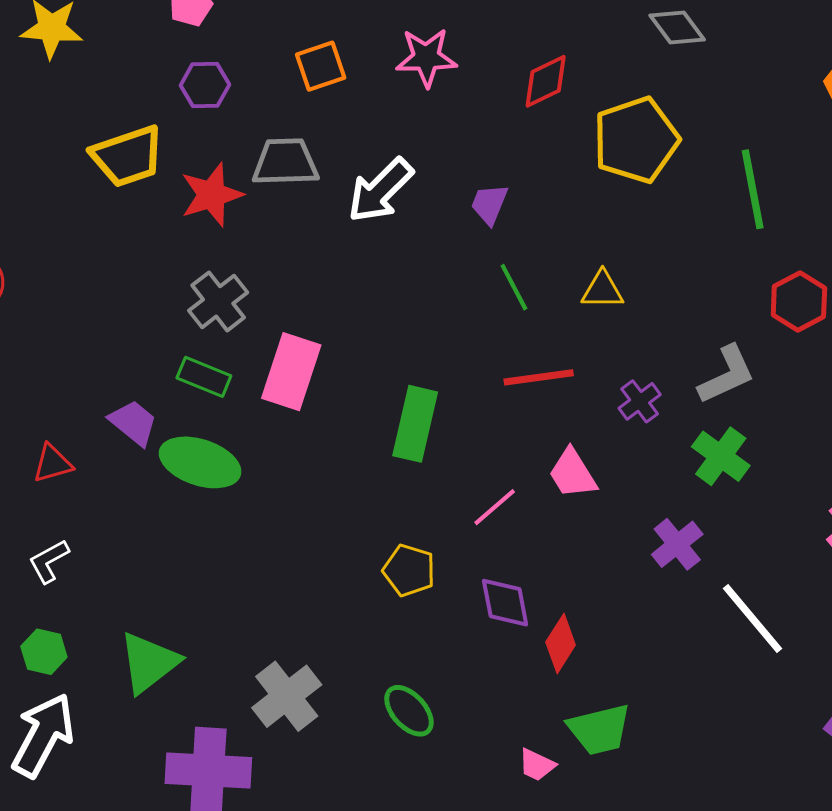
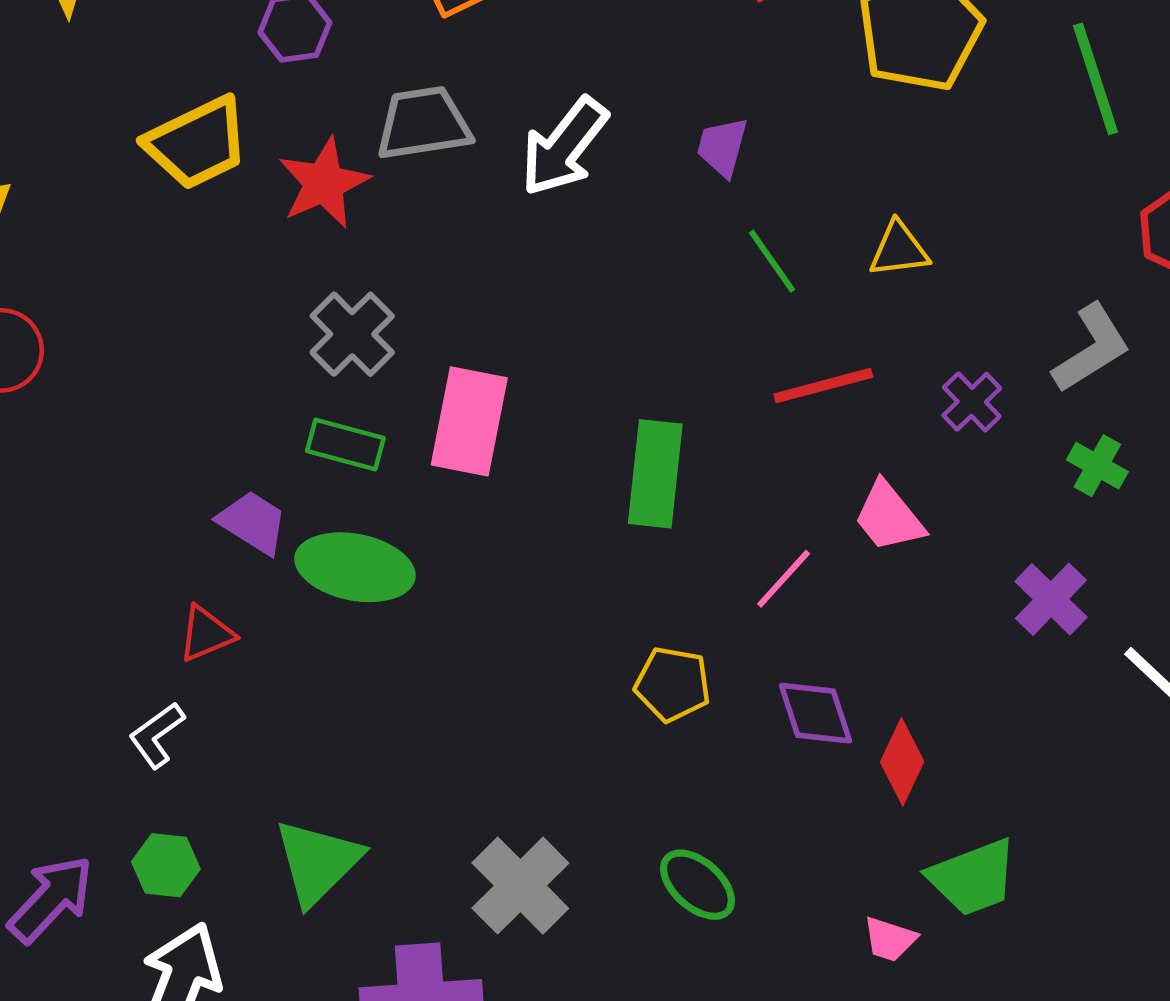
green cross: (721, 456) -> (1097, 466), size x0.7
red triangle: (53, 463) -> (206, 634), moved

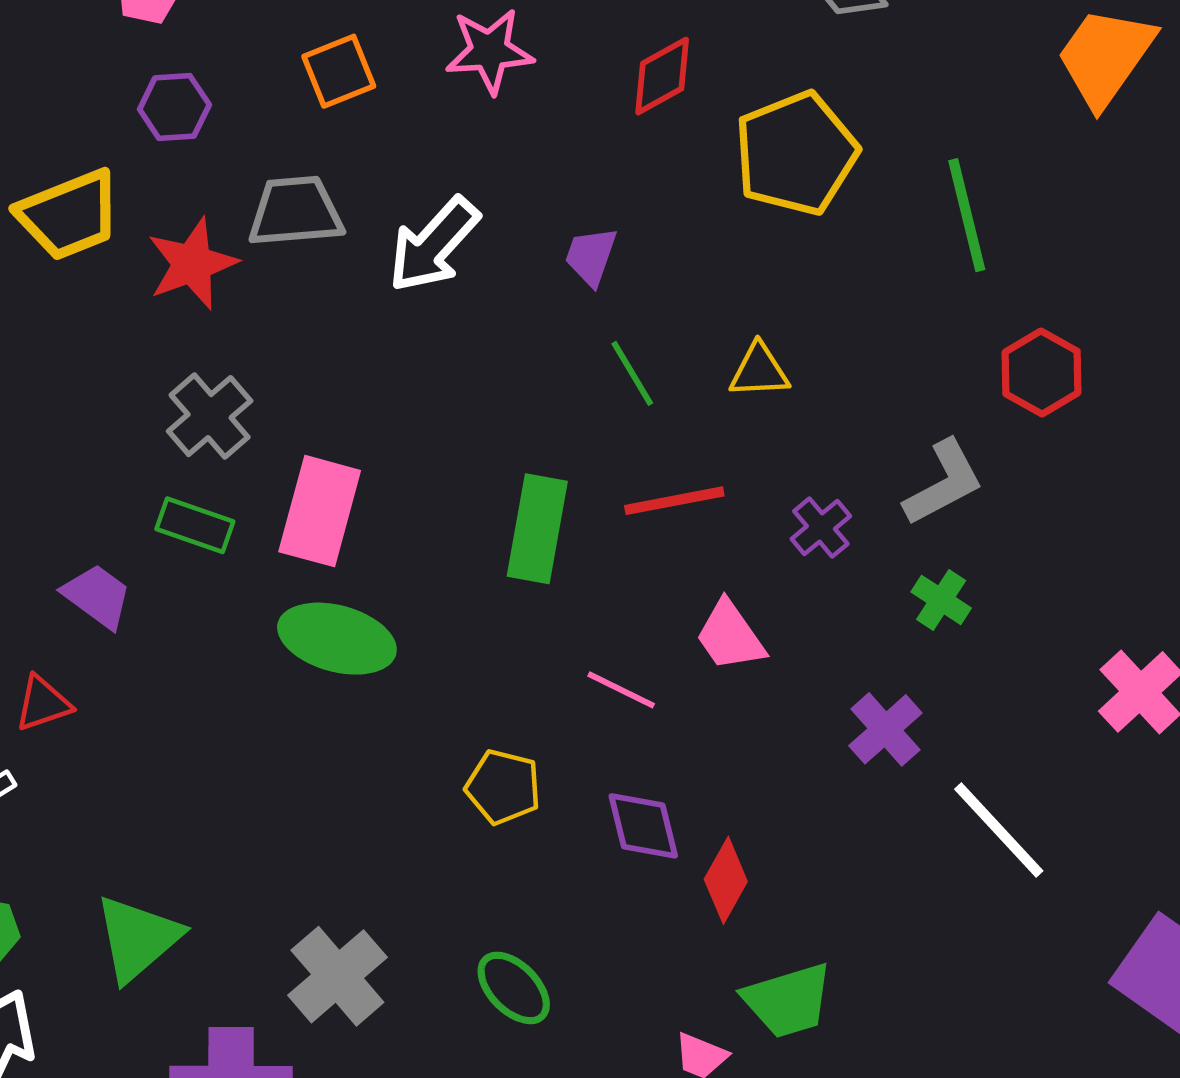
green rectangle: (655, 474) -> (537, 529), moved
green ellipse: (355, 567) -> (337, 639), moved
pink line: (784, 579) -> (621, 690), turned 70

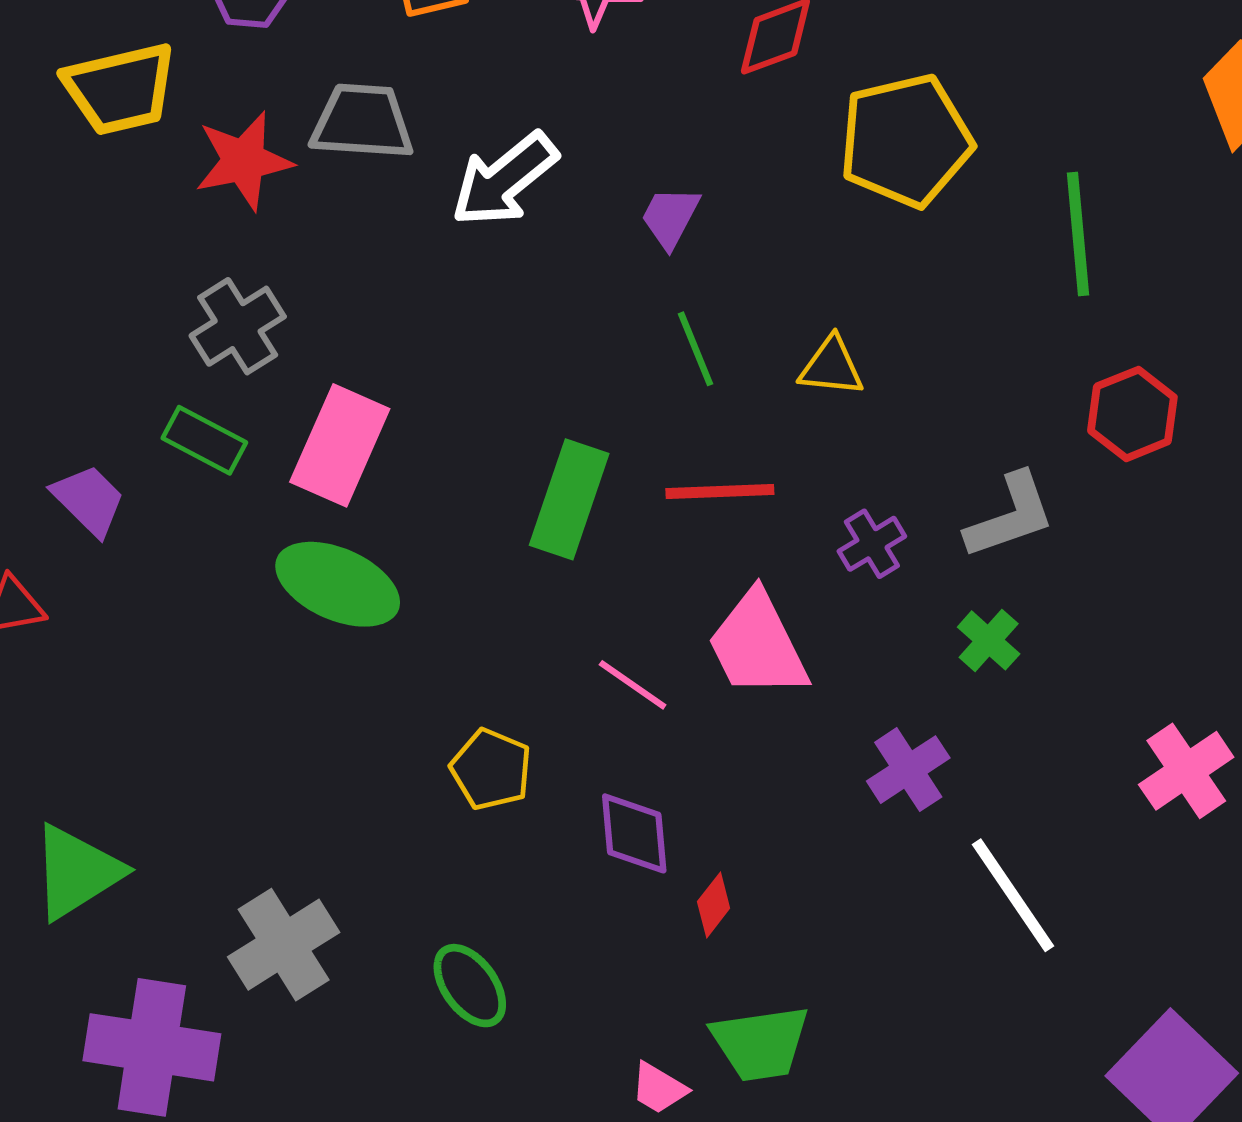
pink trapezoid: (730, 636) -> (758, 645), size x1.4
red diamond: (726, 880) -> (714, 905), size x0.7

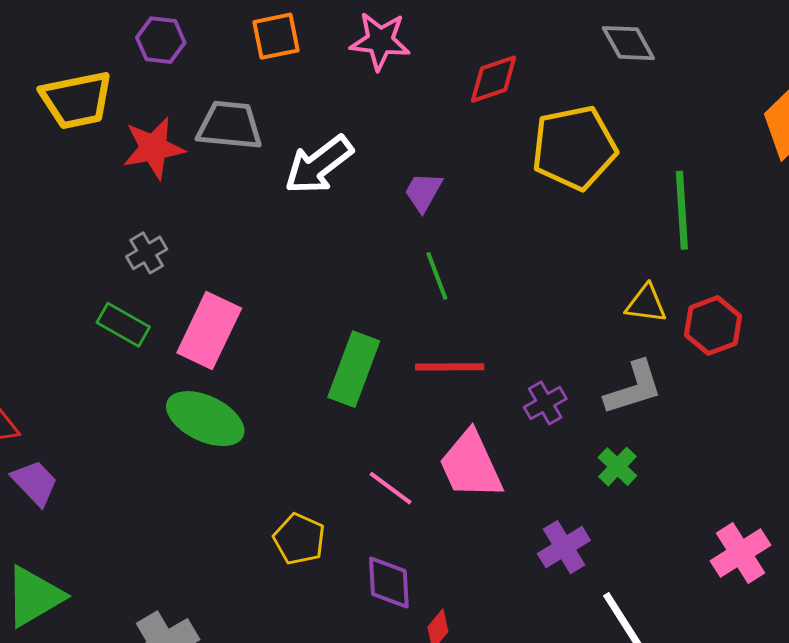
gray cross: (238, 326) -> (147, 253), size x0.7
yellow triangle: (831, 367) -> (646, 304), moved
purple trapezoid: (89, 500) -> (35, 483), moved

